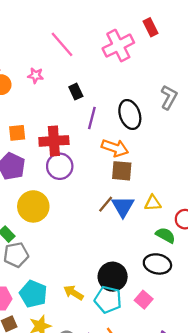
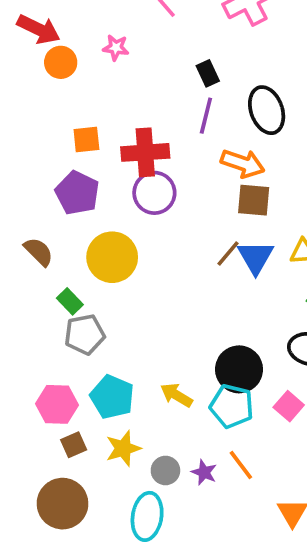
black rectangle: (76, 92) -> (208, 73), moved

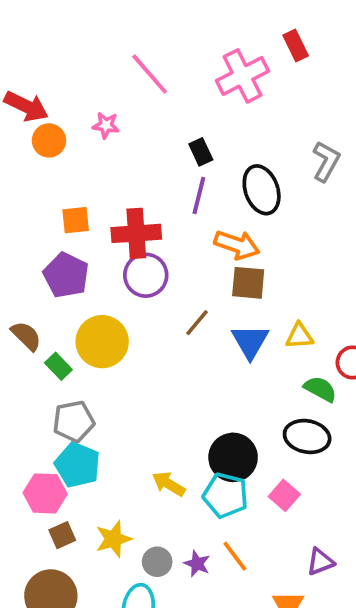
brown line: (228, 254) -> (197, 323), moved
green rectangle: (70, 301) -> (58, 366), moved
cyan pentagon: (112, 397) -> (77, 465), moved

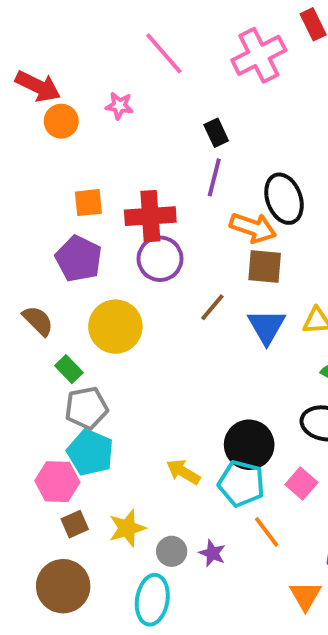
black ellipse: (262, 190) -> (284, 199), moved
green rectangle: (58, 366) -> (69, 369), moved
orange line: (235, 556) -> (267, 532), moved

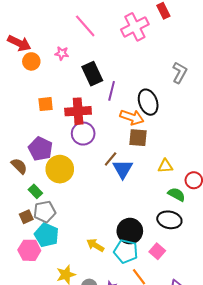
black rectangle: (216, 133) -> (92, 74), moved, size x1.6
purple pentagon: (79, 259) -> (40, 149), moved
blue triangle: (267, 327) -> (123, 169), moved
brown square: (75, 524) -> (26, 217), moved

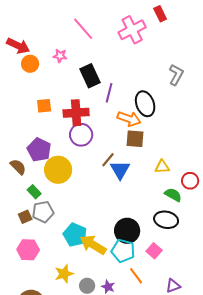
cyan pentagon: (47, 235) -> (75, 235), moved
yellow arrow: (95, 245) -> (93, 245), size x1.5

